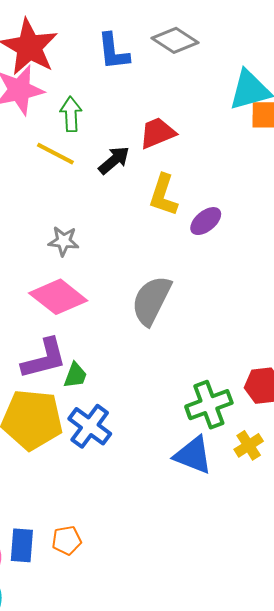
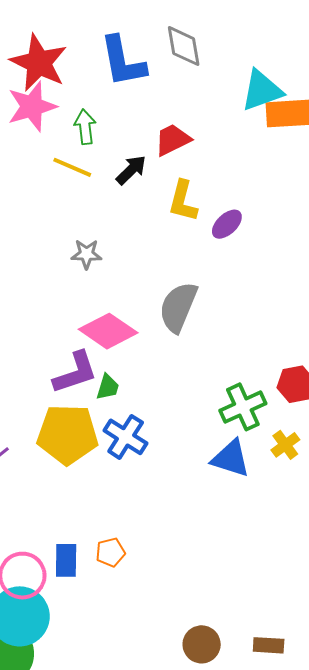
gray diamond: (175, 40) -> (184, 46), turned 51
blue L-shape: (113, 52) -> (123, 61), size x1.4
pink diamond: (58, 297) -> (108, 331), moved

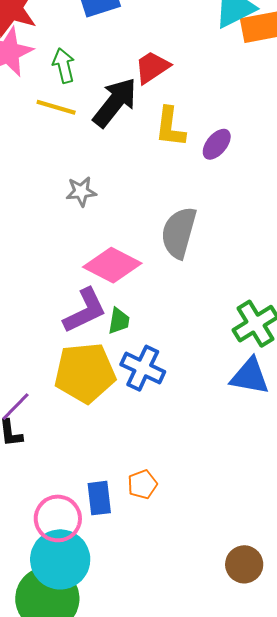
black arrow: (131, 170) -> (115, 102), size x1.6

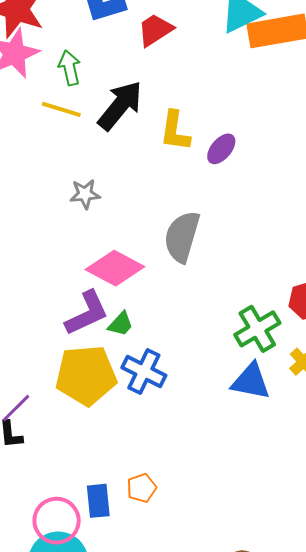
red trapezoid: (152, 67) -> (155, 30), moved
green trapezoid: (119, 321) -> (121, 324), turned 32

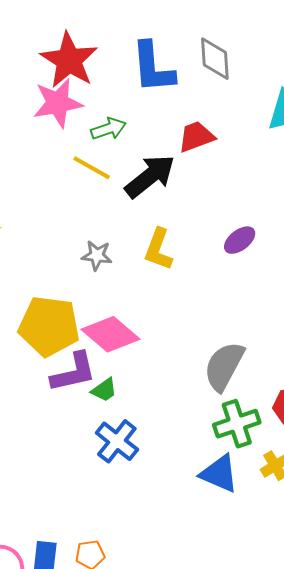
red trapezoid: (155, 30) -> (196, 137), moved
green arrow: (70, 68) -> (108, 129), turned 72
yellow L-shape: (175, 131) -> (158, 249), moved
gray semicircle: (182, 237) -> (224, 366), moved
yellow pentagon: (86, 375) -> (49, 326), moved

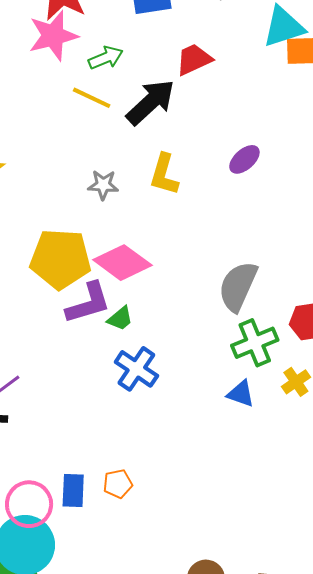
blue triangle: (219, 474) -> (241, 394), size x0.7

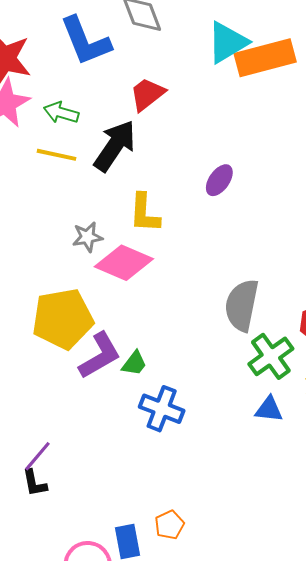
green arrow: (106, 58) -> (61, 113), turned -128
pink diamond: (122, 263) -> (124, 263), moved

